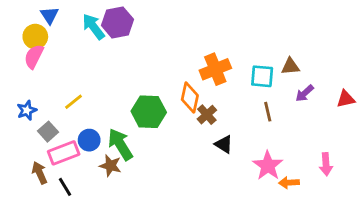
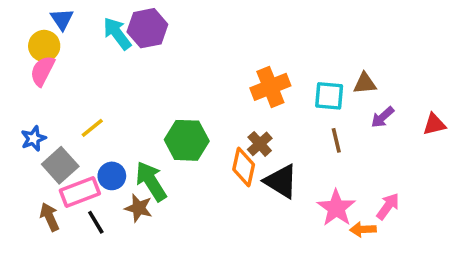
orange diamond: (190, 98) -> (244, 167), moved
gray square: (48, 132) -> (60, 165), size x1.4
black triangle: (224, 144) -> (281, 181), size x1.5
pink arrow: (326, 164) -> (388, 206), moved, turned -140
black line: (65, 187) -> (96, 222), moved

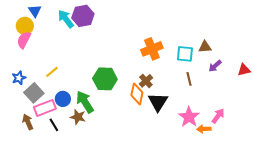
black triangle: (281, 181) -> (158, 102), turned 30

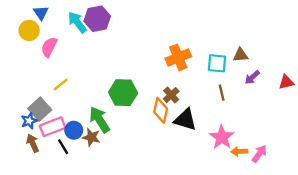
pink semicircle: (24, 40) -> (49, 47), moved
blue star: (19, 78) -> (29, 121), moved
blue circle: (63, 99) -> (74, 130), moved
black triangle: (158, 102) -> (185, 120), turned -45
pink arrow: (218, 116) -> (259, 154), moved

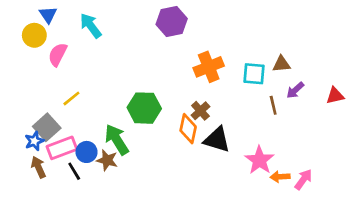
purple hexagon: (97, 19) -> (172, 22), moved
brown line: (222, 93) -> (273, 105), moved

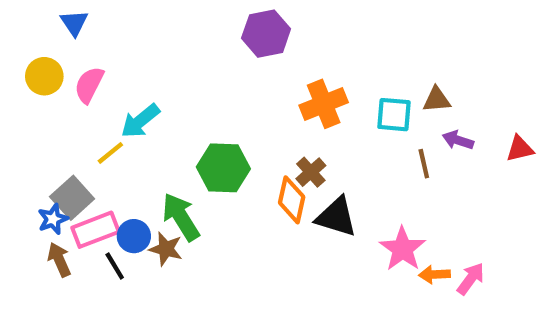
cyan arrow: (91, 26) -> (140, 121), moved, turned -92
yellow circle: (34, 35) -> (44, 76), moved
purple arrow: (295, 90) -> (458, 140), turned 60

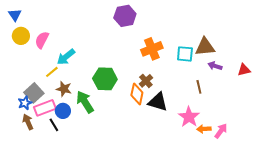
blue triangle: (74, 23) -> (15, 15), moved
brown triangle: (437, 100) -> (205, 47), size x1.5
brown line: (424, 164) -> (199, 87), moved
brown star: (166, 249) -> (64, 89), moved

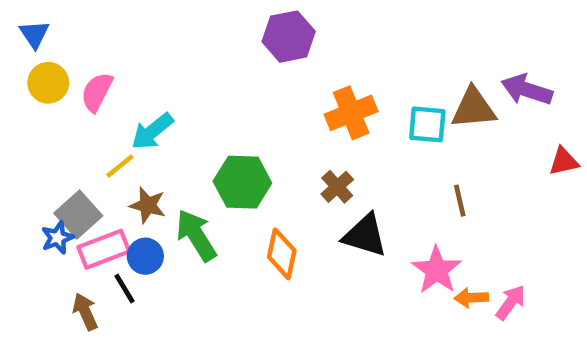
purple arrow: (215, 66) -> (527, 90), moved, size x1.5
orange diamond: (137, 94) -> (282, 254), moved
brown arrow: (28, 122) -> (85, 312), moved

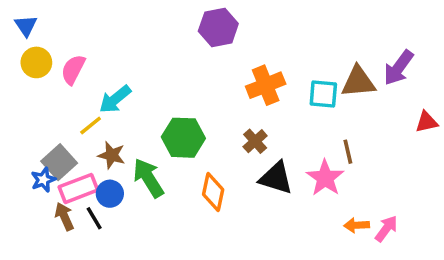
purple arrow: (527, 90) -> (399, 68), turned -72
pink star: (437, 270) -> (325, 178), moved
brown arrow: (85, 312) -> (64, 216), moved

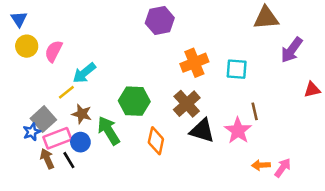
brown triangle: (358, 82) -> (266, 18), moved
brown cross: (255, 141) -> (187, 104), size x1.5

